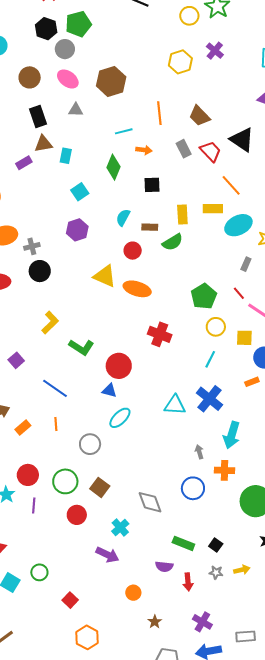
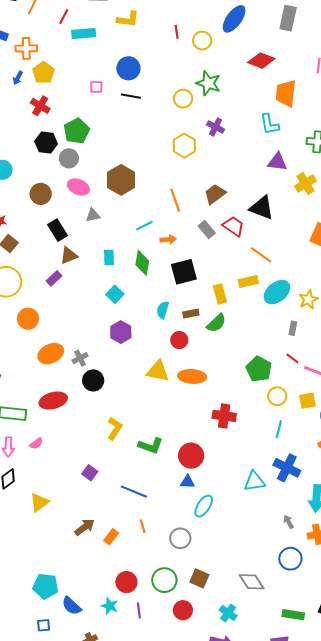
brown trapezoid: (199, 116) -> (215, 194), turned 110
cyan rectangle: (66, 156) -> (109, 258), moved
black square: (152, 185) -> (184, 272), size x1.5

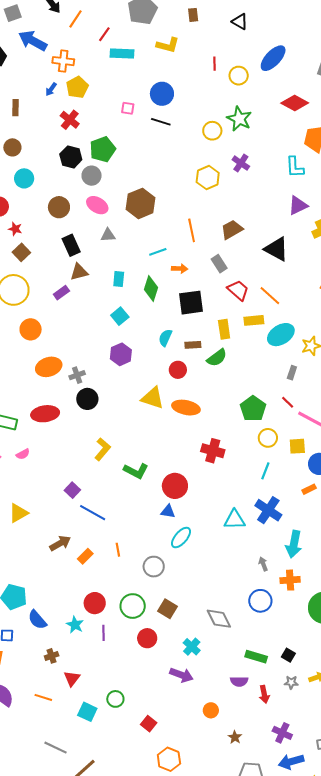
purple triangle: (277, 162) -> (298, 206), turned -40
red trapezoid: (234, 226) -> (238, 290), moved
blue line: (134, 492) -> (93, 513), moved

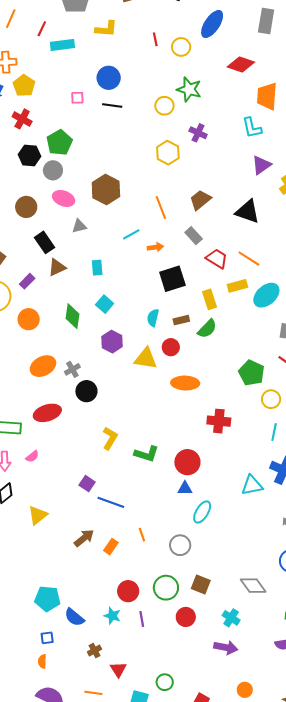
green diamond: (151, 288) -> (72, 316), moved
purple rectangle: (61, 293) -> (27, 281), moved
orange circle: (31, 329) -> (29, 319), moved
yellow triangle: (153, 398) -> (146, 359), moved
orange circle: (211, 710) -> (245, 690), moved

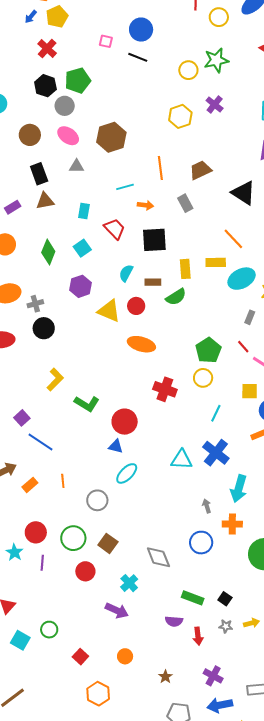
green star: (189, 89) -> (216, 60), turned 30
red trapezoid: (217, 259) -> (115, 229), moved
yellow circle: (271, 399) -> (203, 378), moved

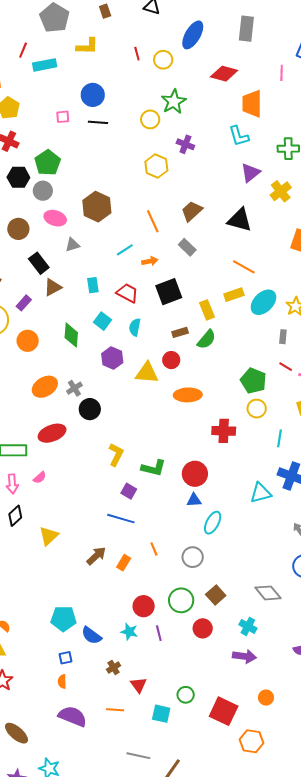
cyan semicircle: (126, 273) -> (135, 327), moved
purple square: (22, 418) -> (129, 491), moved
brown square: (108, 543) -> (216, 595), turned 30
red square: (80, 657) -> (224, 711), size x1.8

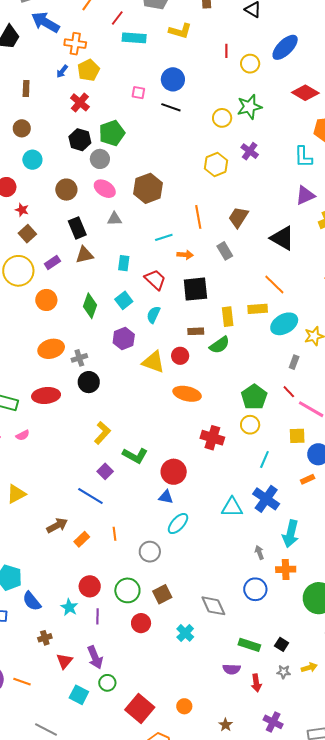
brown trapezoid: (192, 211) -> (238, 217), turned -30
purple arrow: (244, 656) -> (95, 657), moved, turned 45
orange line: (115, 710) -> (22, 682), moved

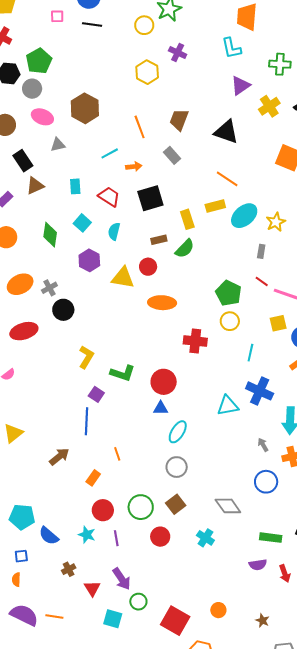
blue line: (90, 496) -> (87, 421), turned 72
orange rectangle: (82, 539) -> (93, 478), moved
gray circle: (150, 552) -> (177, 467), moved

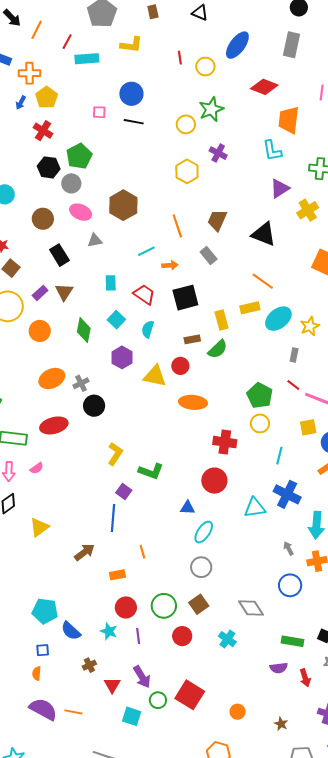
brown triangle: (35, 186) -> (64, 292), moved, turned -36
red circle: (164, 382) -> (214, 481), moved
orange rectangle: (93, 478) -> (117, 575), turned 42
red square: (175, 621) -> (190, 695), moved

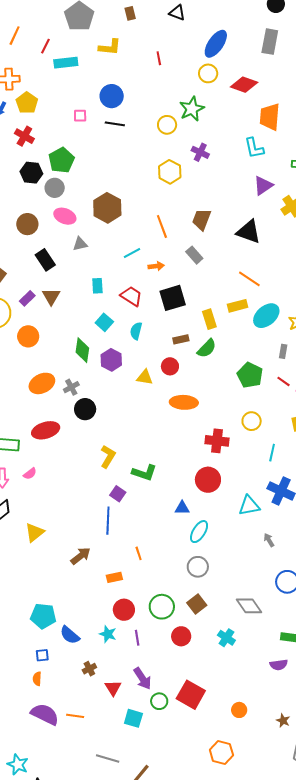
yellow circle: (205, 67) -> (208, 73), moved
green diamond: (84, 330) -> (82, 350), moved
yellow triangle: (155, 376) -> (145, 377), size x0.7
green pentagon: (260, 395) -> (250, 375), moved
gray arrow: (288, 548) -> (269, 540), moved

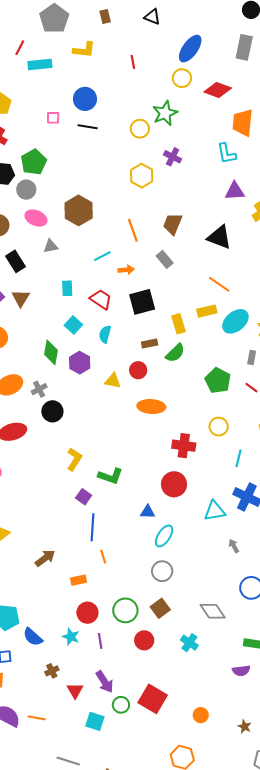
purple triangle: (263, 185) -> (235, 191), turned 30
blue line: (108, 521) -> (92, 527), moved

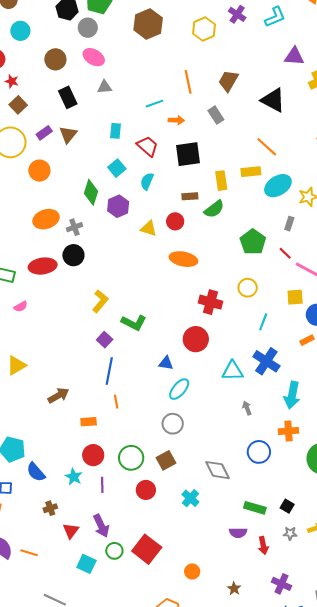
cyan L-shape: (226, 154) -> (275, 17), moved, turned -110
brown hexagon: (79, 210) -> (148, 24), moved
black circle: (52, 411) -> (73, 255), moved

